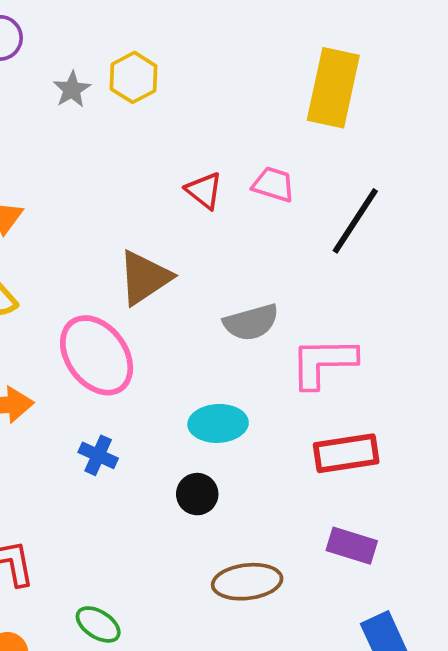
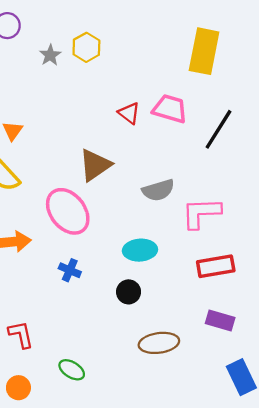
pink trapezoid: (273, 184) -> (170, 109), size x1.4

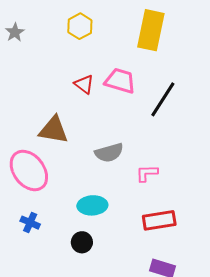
yellow hexagon: (86, 47) -> (80, 26), moved
brown triangle: (95, 165) -> (53, 130), turned 44
pink L-shape: (201, 213) -> (147, 173), size x0.6

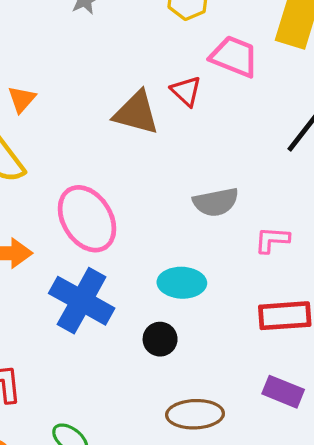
pink trapezoid: (120, 81) -> (234, 56), moved
brown triangle: (53, 130) -> (136, 113), moved
blue cross: (30, 223) -> (82, 301), size x2.0

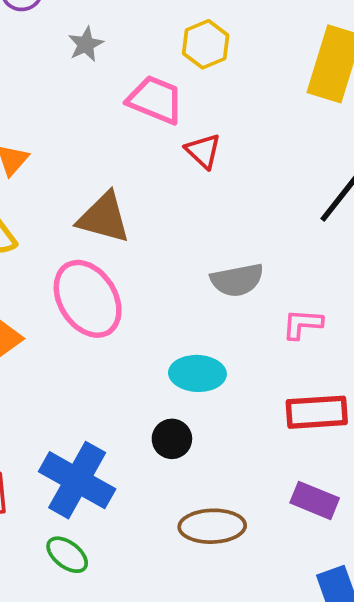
pink trapezoid: (234, 56) -> (155, 100), moved
brown triangle: (136, 113) -> (104, 218), moved
blue cross: (82, 301) -> (77, 480), moved

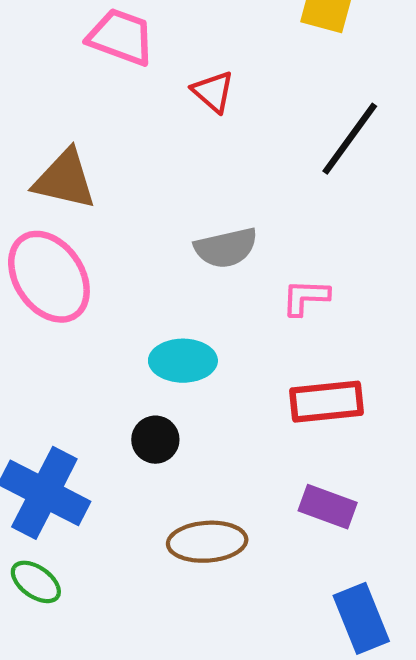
red triangle: (203, 151) -> (213, 92), moved

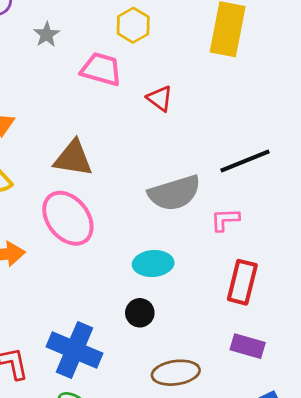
black line: (350, 139) -> (245, 161), moved, turned 36
gray semicircle: (226, 248) -> (174, 193), size x1.4
red rectangle: (326, 402) -> (242, 282), turned -66

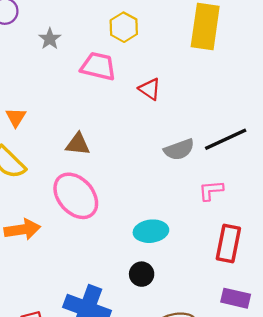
brown triangle: (73, 158) -> (78, 144), size x0.7
gray semicircle: (174, 193) -> (179, 149), moved, size x0.7

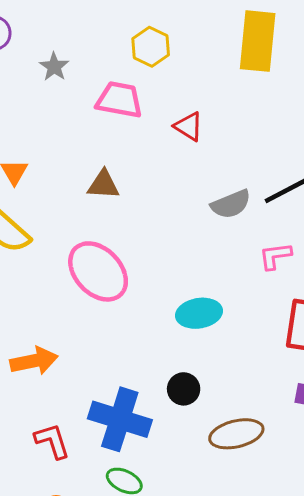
brown triangle: (78, 144) -> (103, 185), moved
orange arrow: (22, 229) -> (34, 361), moved
black circle: (142, 274) -> (184, 389), moved

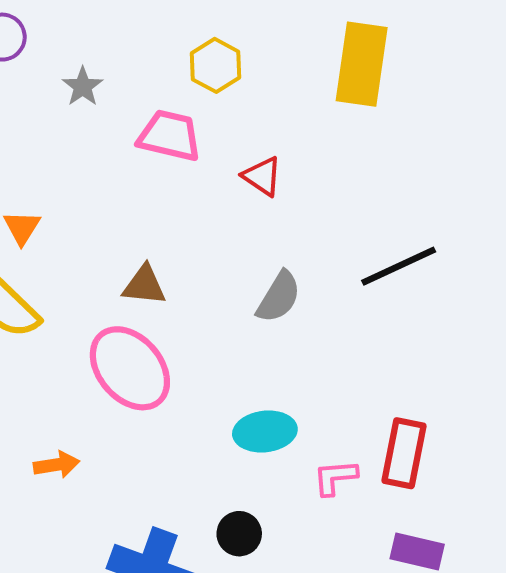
brown triangle: (103, 185) -> (144, 285), moved
gray semicircle: (231, 204) -> (279, 297), moved, turned -39
pink L-shape: (275, 256) -> (335, 477), moved
orange arrow: (34, 361) -> (57, 465), moved, size x0.7

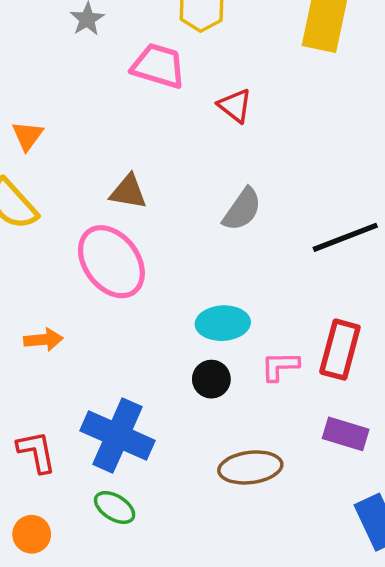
black line: (399, 266) -> (345, 237), moved
black circle: (239, 534) -> (211, 379), moved

